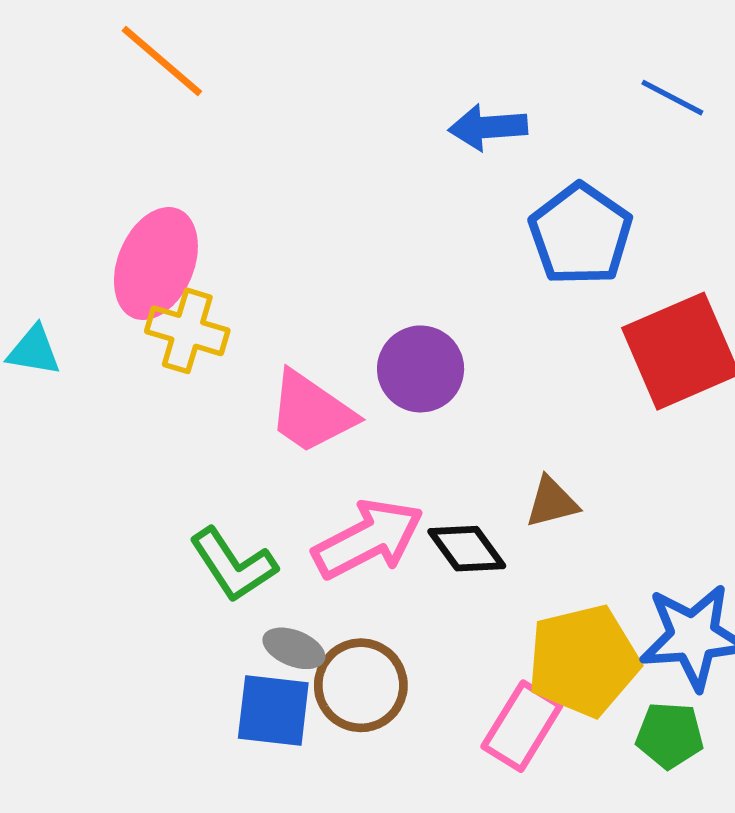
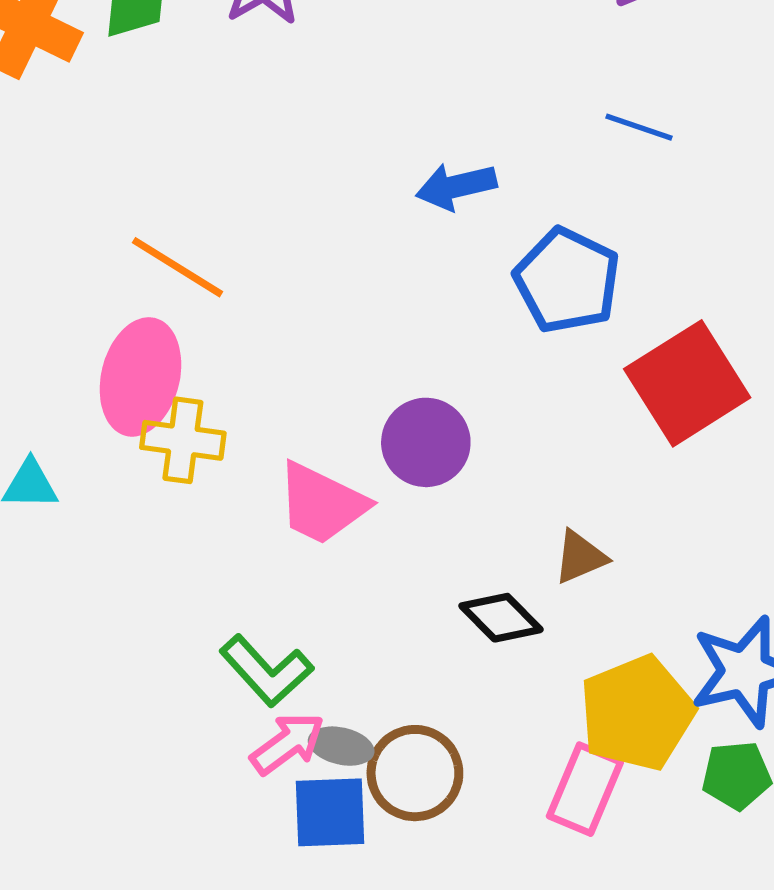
orange line: (162, 61) -> (177, 267), moved
pink arrow: (368, 539) -> (287, 744), moved, size x0.7

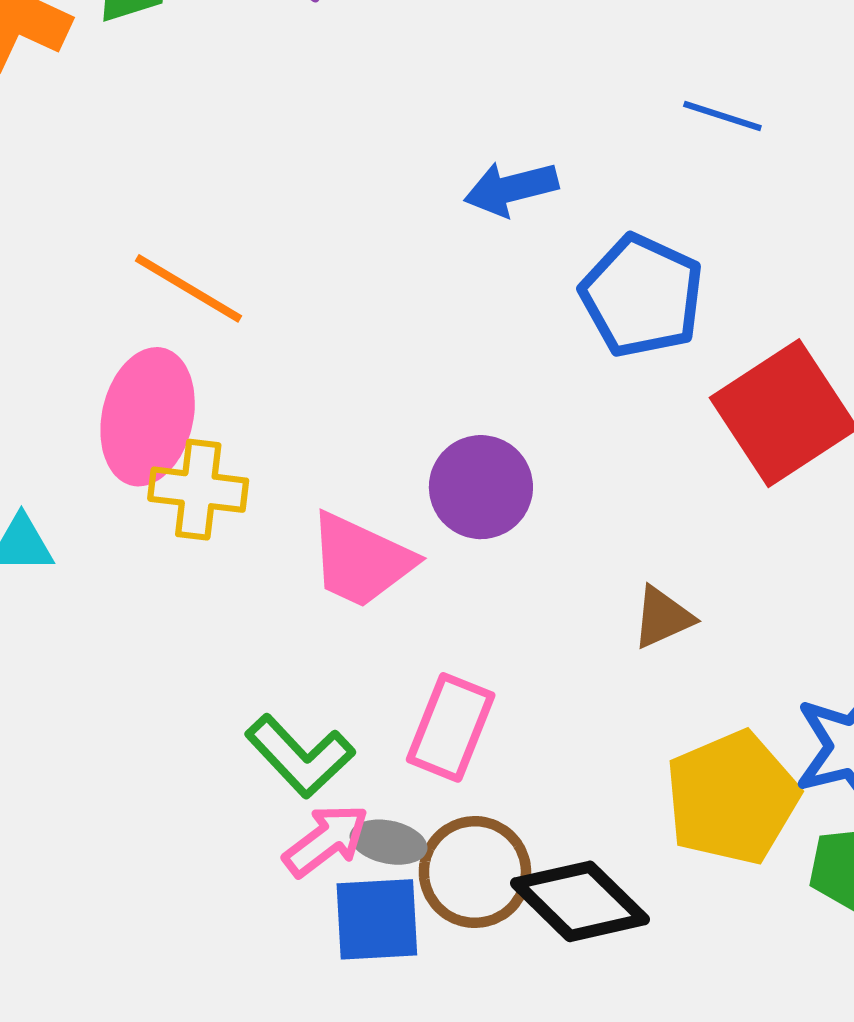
black diamond: (501, 618) -> (580, 901), moved, size x1.4
pink rectangle: (585, 789) -> (451, 727), moved

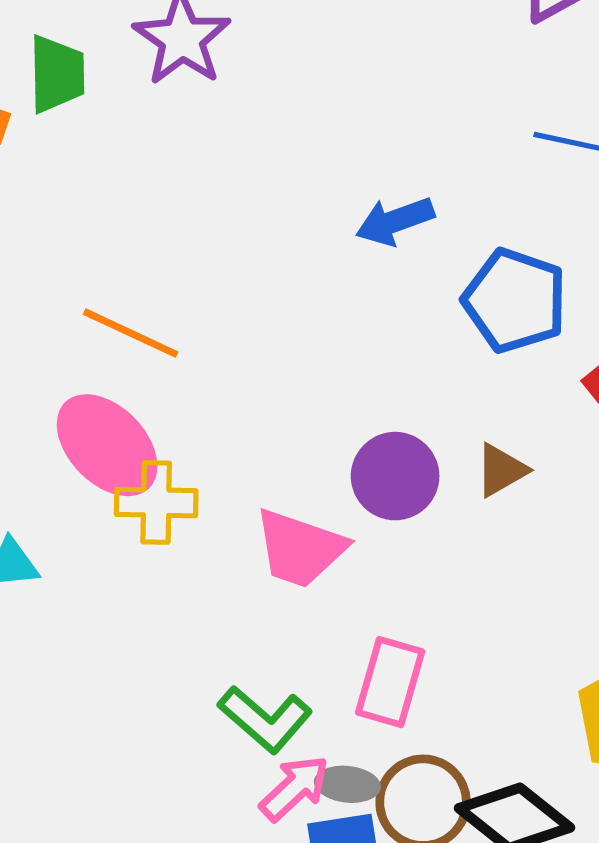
pink ellipse: (148, 417) -> (107, 445), turned -51
brown triangle: (663, 617) -> (501, 470), moved

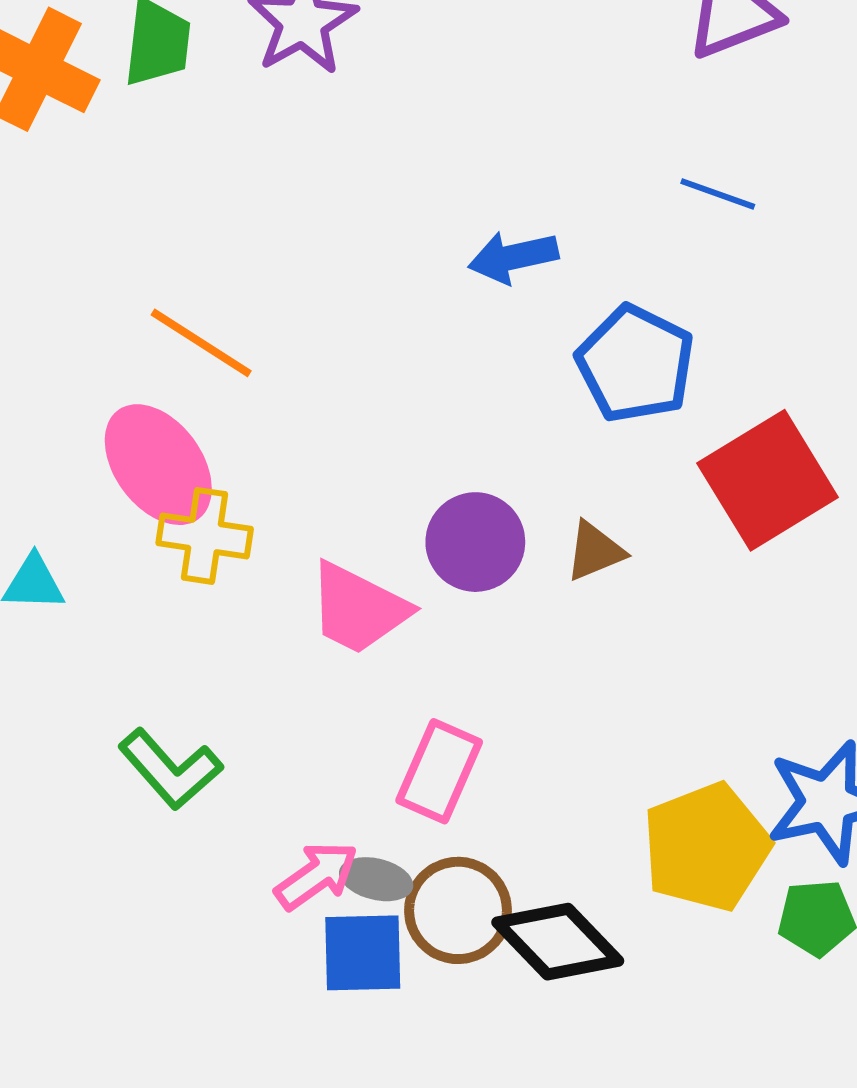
green L-shape: (265, 719) -> (170, 769), moved

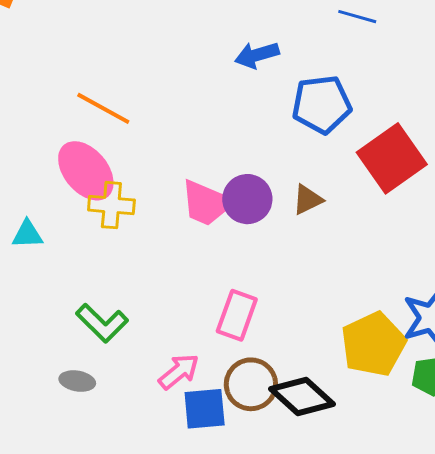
blue pentagon: (635, 364) -> (322, 104), turned -30
pink trapezoid: (358, 609) -> (207, 203), moved
gray ellipse: (376, 879) -> (77, 381), moved

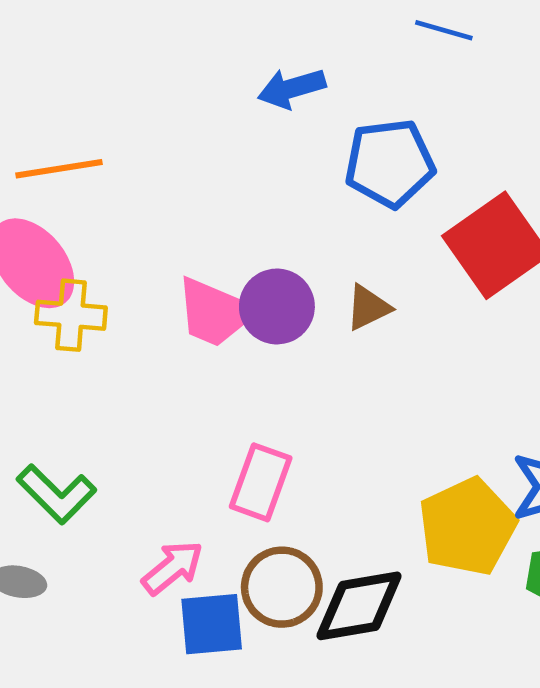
orange line: (103, 108) -> (59, 169), turned -38
black diamond: (302, 397) -> (359, 606), turned -52

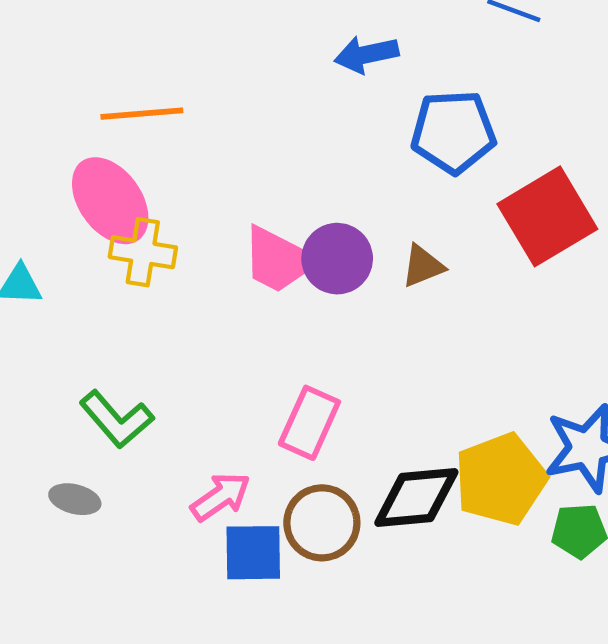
black diamond: (359, 606) -> (416, 497), moved

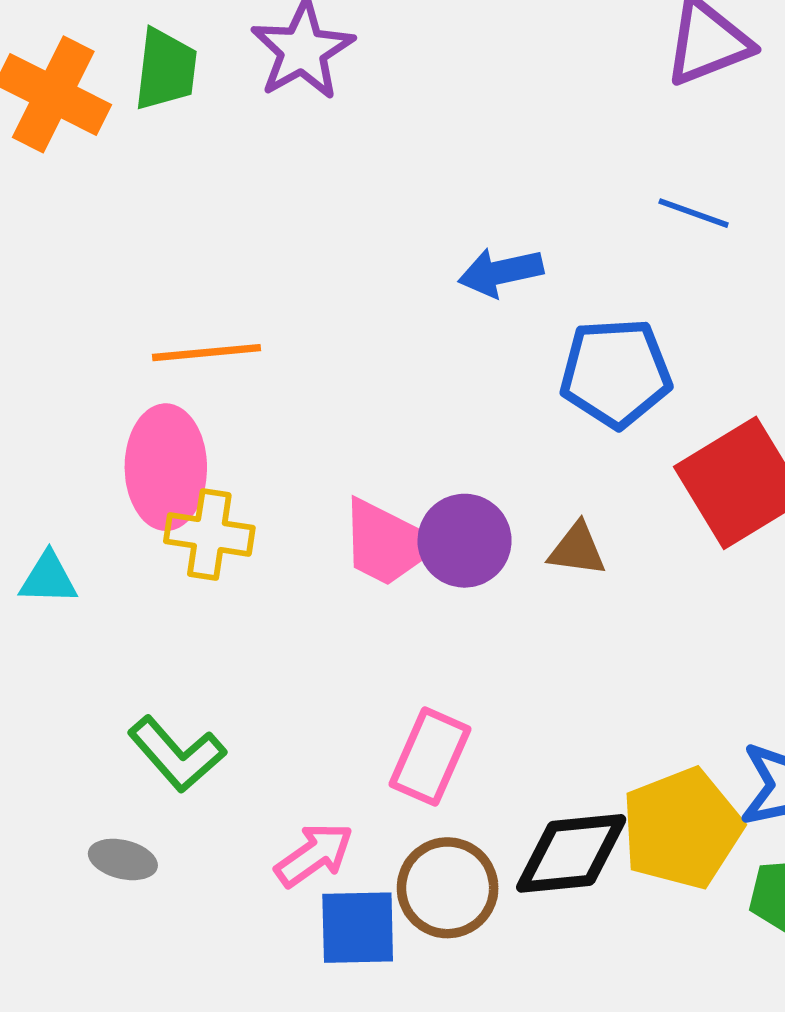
pink ellipse: (110, 201) -> (166, 467), turned 36
brown triangle: (423, 266) -> (577, 549), turned 30

